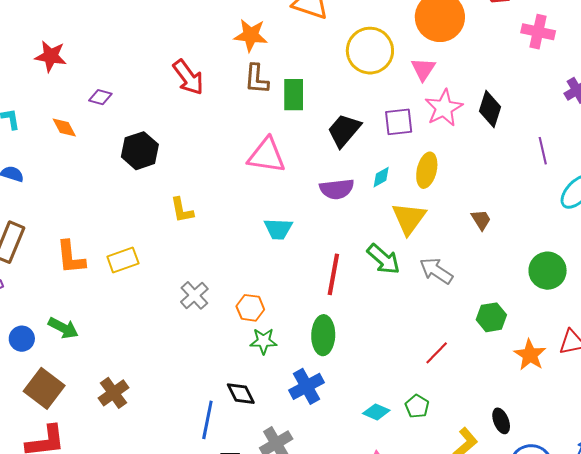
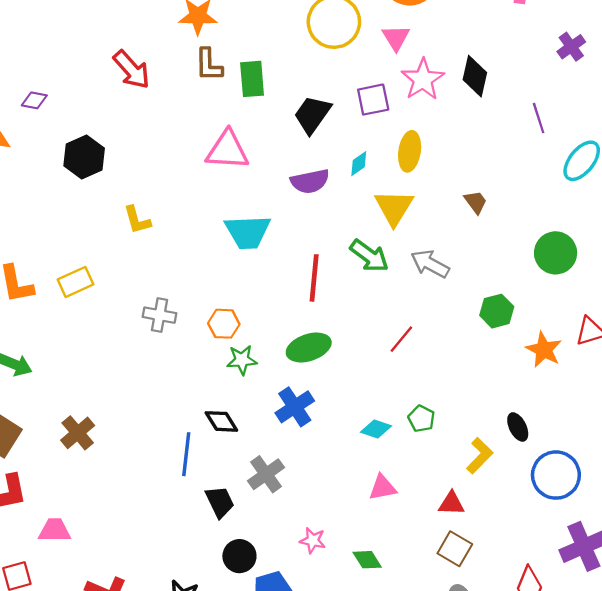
cyan trapezoid: (278, 229) -> (248, 232), size x1.4
gray cross: (194, 295) -> (159, 315), turned -32
green ellipse: (323, 335) -> (309, 347), turned 75
red line: (437, 353) -> (401, 339), moved

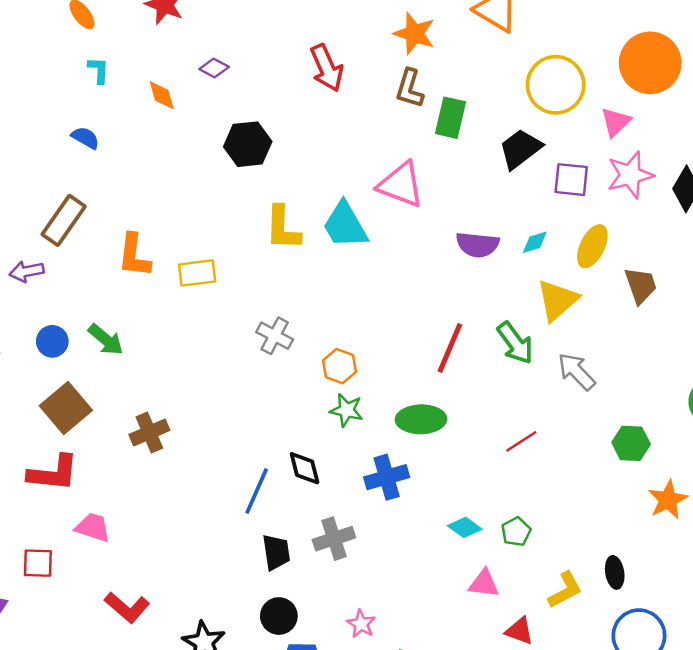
black trapezoid: (312, 114) -> (520, 149), moved
brown trapezoid: (476, 202) -> (641, 285), moved, size x1.4
yellow L-shape: (137, 220) -> (283, 228), size x1.4
cyan trapezoid: (248, 232) -> (345, 225), moved, turned 45
pink triangle: (383, 488) -> (484, 584), moved

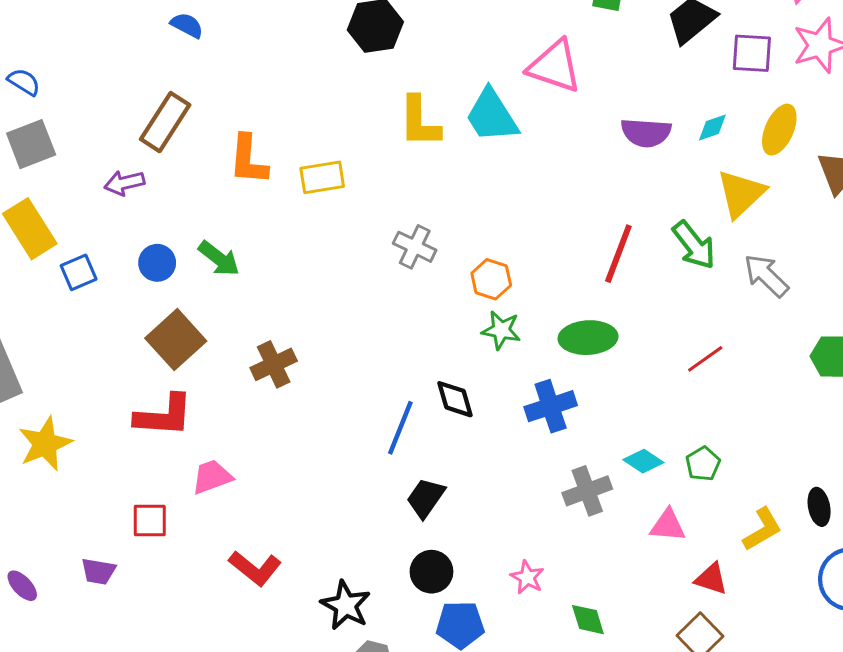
pink trapezoid: (93, 527) -> (212, 477), turned -36
gray cross: (334, 539) -> (587, 491), moved
black trapezoid: (276, 552) -> (426, 498), turned -135

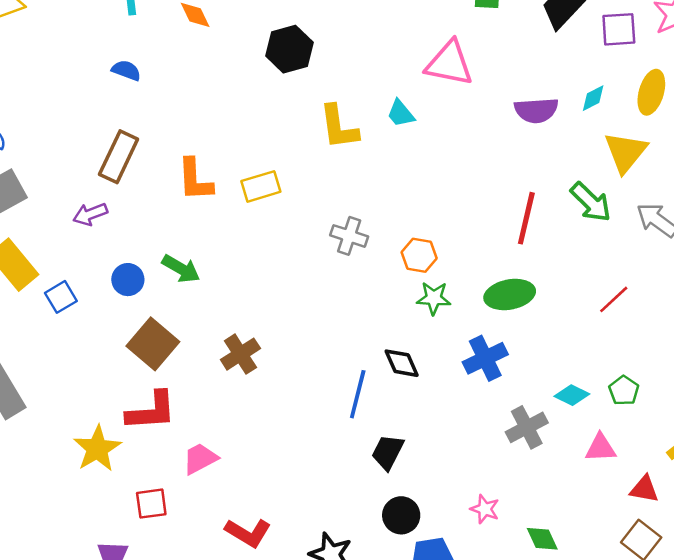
cyan trapezoid: (492, 116) -> (401, 113), size x0.6
yellow star: (45, 444) -> (97, 449), moved

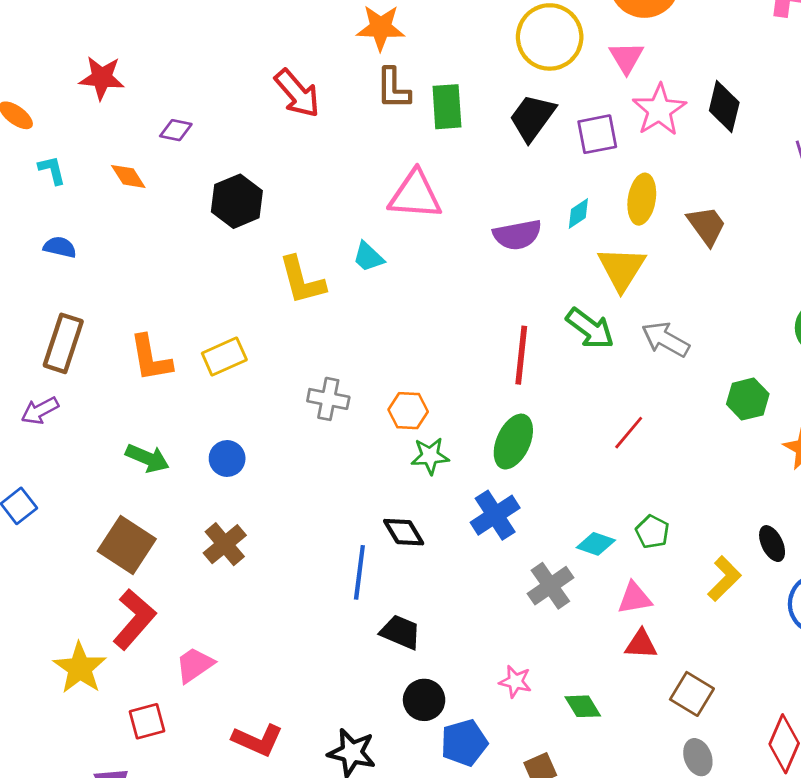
blue circle: (128, 280) -> (227, 459), moved
green ellipse: (510, 295) -> (513, 442), turned -48
red L-shape: (151, 411) -> (134, 619), turned -38
black trapezoid: (388, 452) -> (400, 632), turned 93
red triangle: (644, 489) -> (641, 644), moved

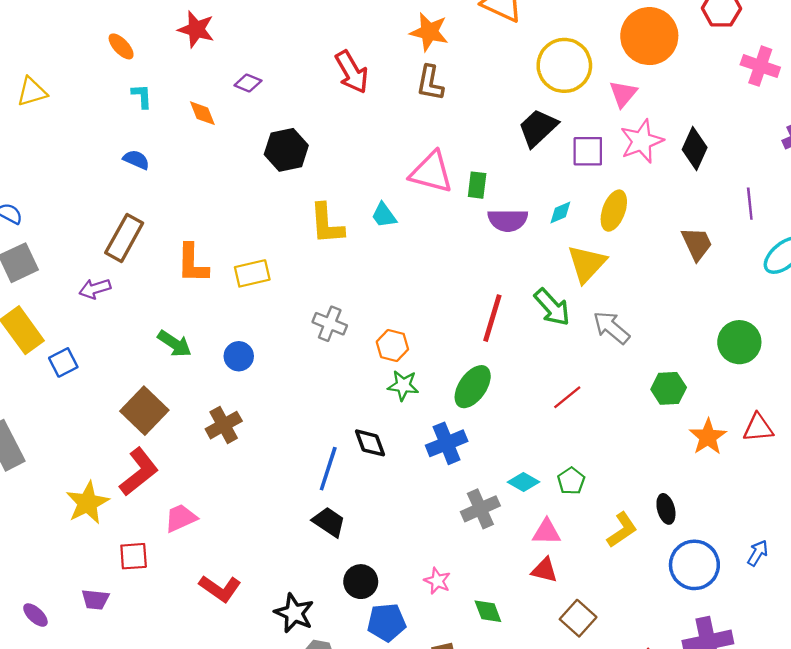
green rectangle: (447, 107) -> (477, 185), moved, size x0.7
brown trapezoid: (707, 226) -> (697, 244), moved
black trapezoid: (400, 632) -> (329, 522), moved

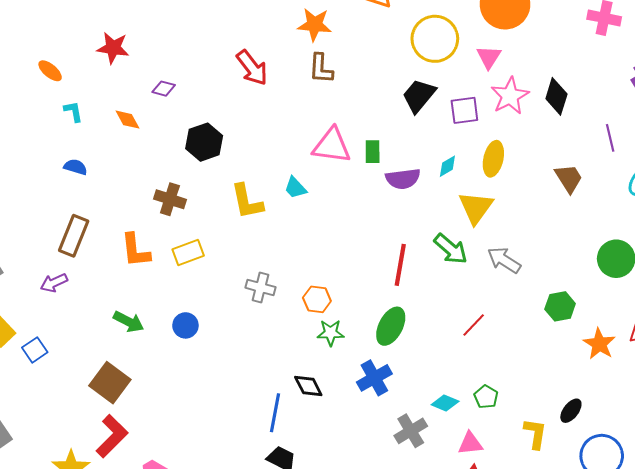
brown cross: (224, 425) -> (170, 199), moved, turned -36
black ellipse: (666, 509) -> (571, 411), turned 60
yellow L-shape: (622, 530) -> (535, 434), turned -40

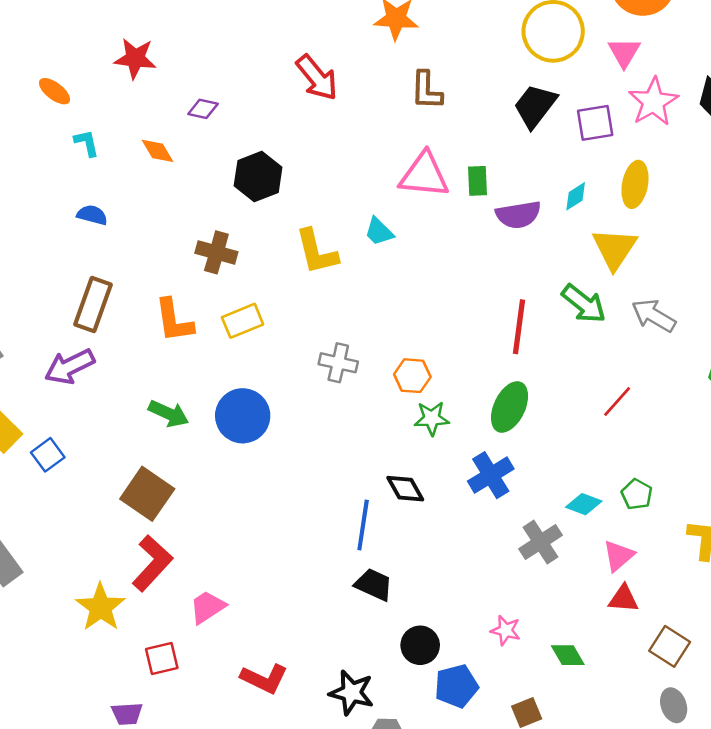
brown L-shape: (321, 69) -> (427, 90), moved
purple arrow: (54, 283) -> (70, 367), size x1.4
blue circle: (185, 325) -> (243, 416), size x1.6
pink triangle: (470, 444) -> (619, 556), turned -32

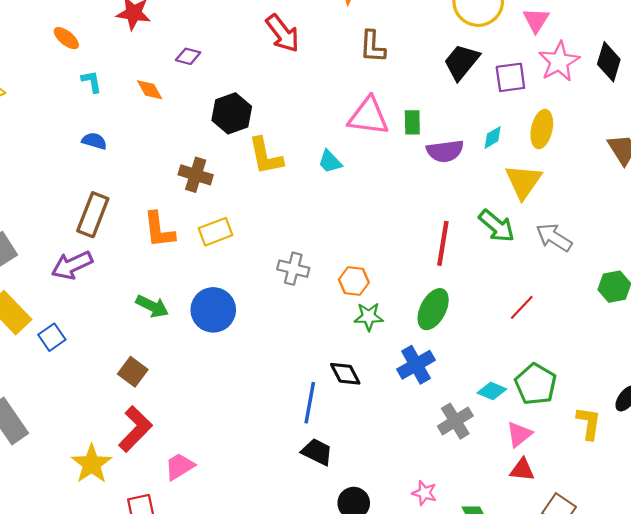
yellow L-shape: (317, 252) -> (266, 156), moved
brown square: (147, 494) -> (133, 372), size x0.7
green pentagon: (637, 494) -> (536, 384), size x1.6

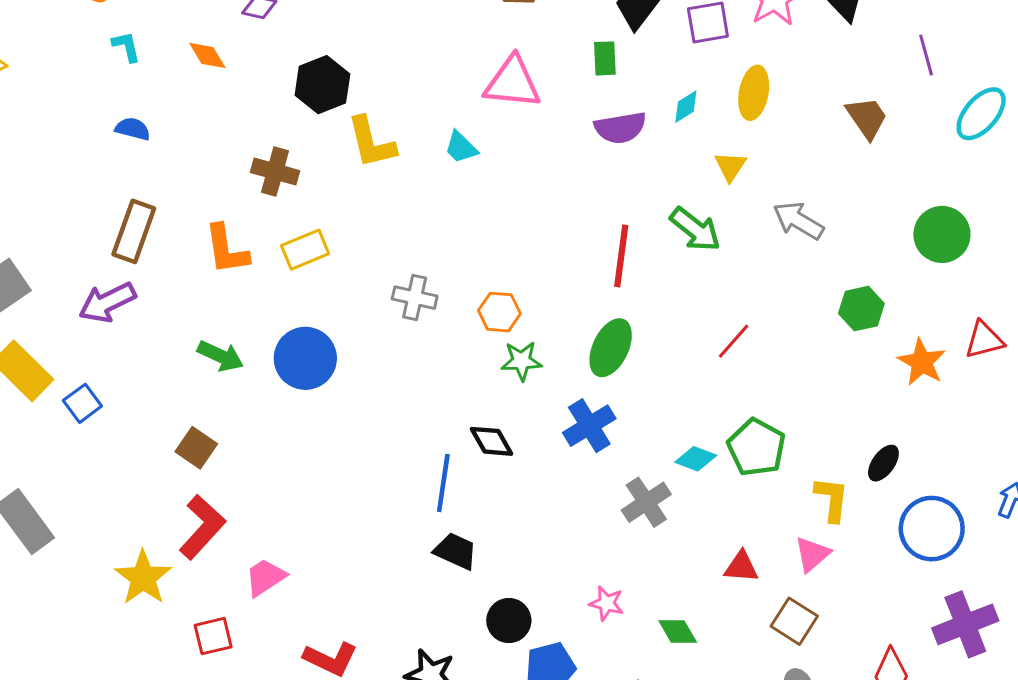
green rectangle: (412, 122) -> (605, 58), moved
yellow triangle: (523, 181) -> (730, 166), size x0.6
gray arrow: (554, 237) -> (798, 221), moved
pink triangle: (519, 434) -> (812, 554), moved

